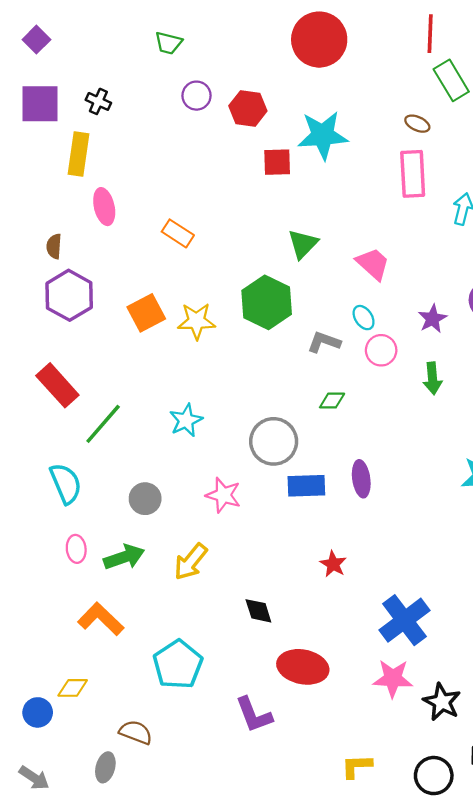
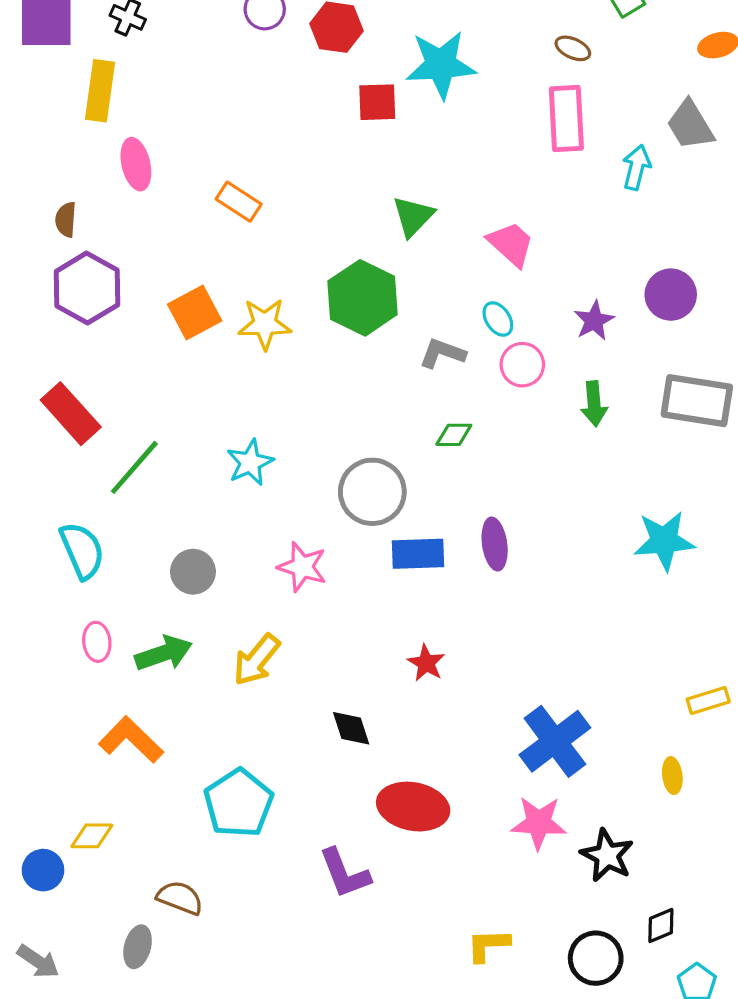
red star: (333, 564) -> (426, 663), moved

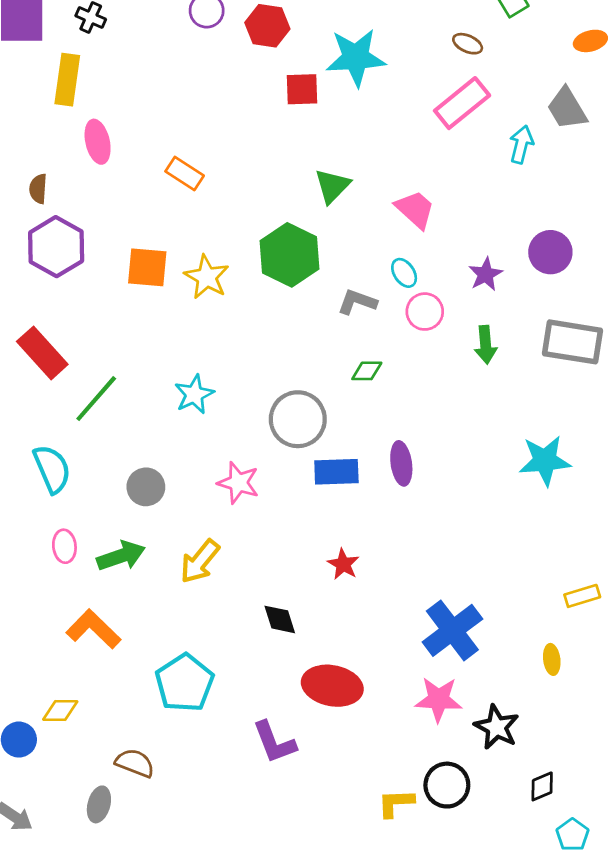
pink rectangle: (566, 118) -> (462, 103), turned 54
orange square: (195, 312) -> (147, 267), turned 33
yellow star: (265, 324) -> (207, 277), turned 30
black circle: (596, 958) -> (447, 785), moved

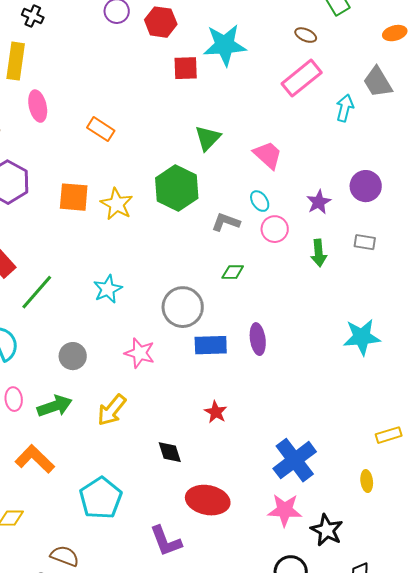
gray rectangle: (572, 342) -> (365, 242), moved, size x0.5

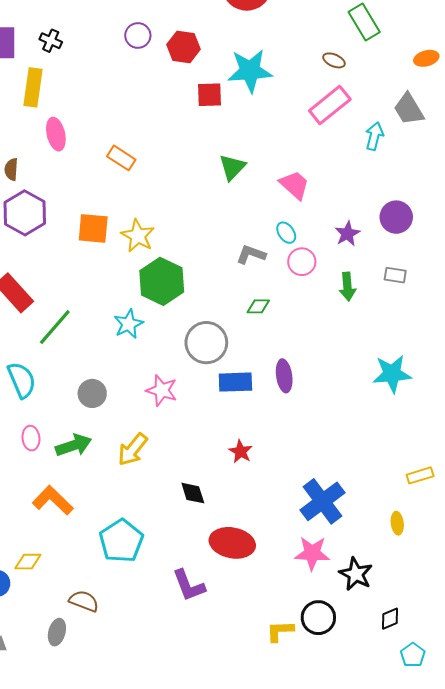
green hexagon: (177, 188) -> (162, 281), moved

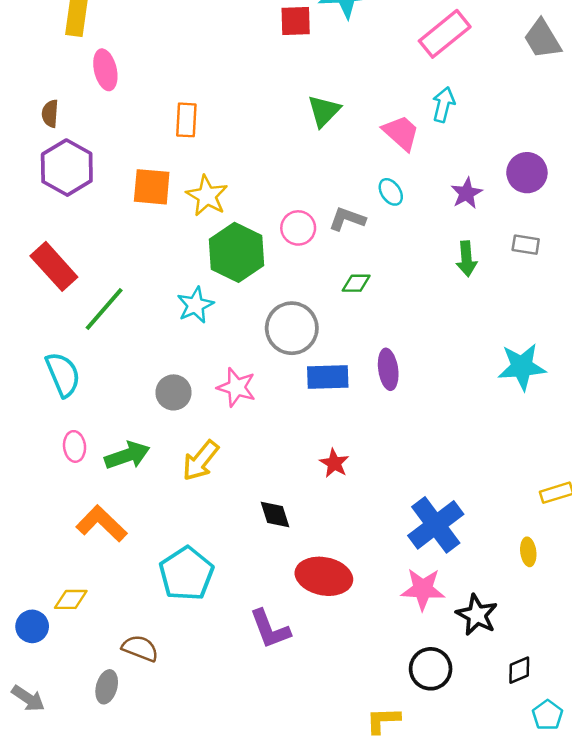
cyan arrow: (374, 136) -> (443, 105), moved
orange rectangle: (121, 158) -> (186, 120), moved, turned 60
pink circle: (302, 262) -> (298, 228), moved
gray circle: (92, 393) -> (174, 392), moved
yellow L-shape: (280, 631) -> (383, 720), moved

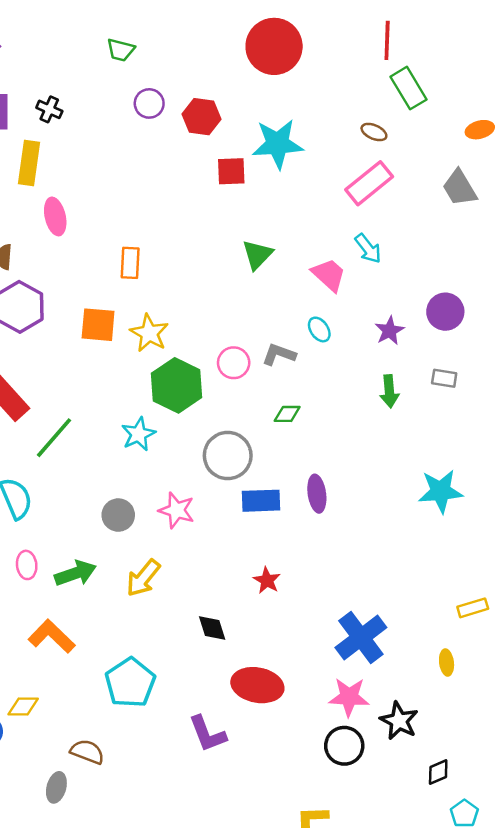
cyan arrow: (443, 105) -> (368, 249), turned 128
black circle: (431, 669) -> (344, 746), moved

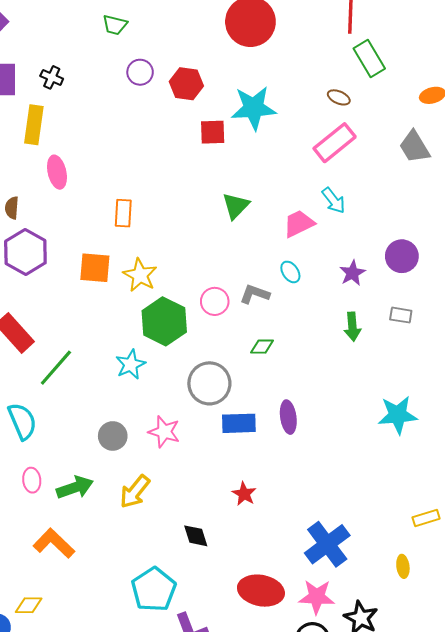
pink trapezoid: (329, 275) -> (299, 224), turned -68
cyan pentagon: (130, 683) -> (154, 589), moved
red ellipse: (257, 685) -> (261, 591), moved

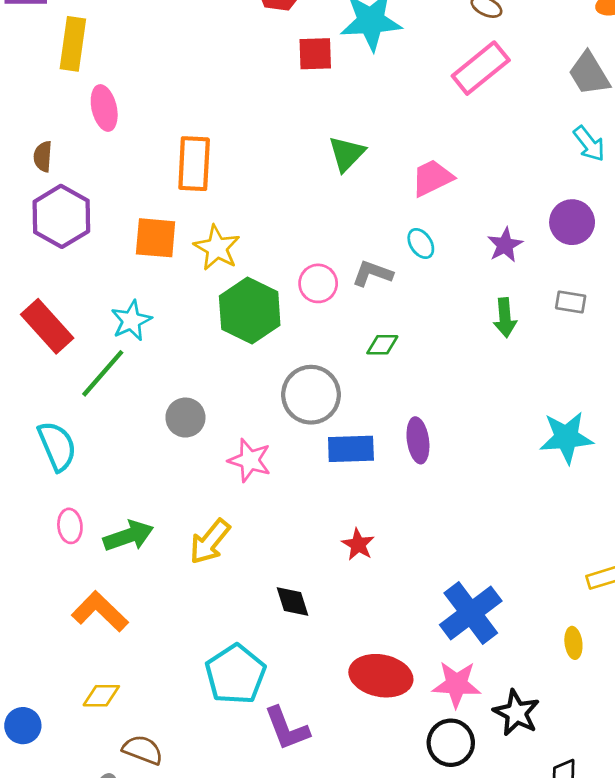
cyan arrow: (334, 200) -> (589, 144), moved
orange rectangle: (123, 213) -> (194, 164), size x1.4
cyan star: (131, 364) -> (131, 321), moved
gray circle: (113, 436) -> (185, 418), moved
yellow diamond: (29, 605) -> (101, 696), moved

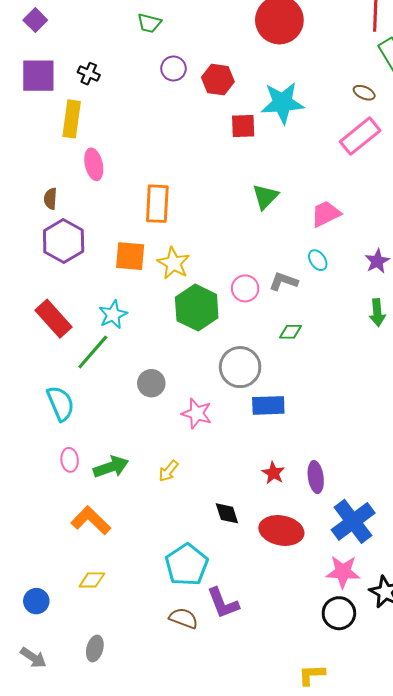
purple ellipse: (418, 440) -> (316, 477), moved
yellow arrow: (210, 542) -> (168, 471), size x0.7
red ellipse: (381, 676) -> (281, 530), moved
brown semicircle: (143, 750) -> (184, 618), moved

